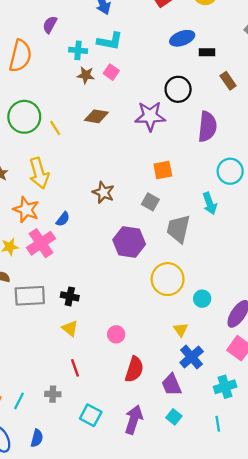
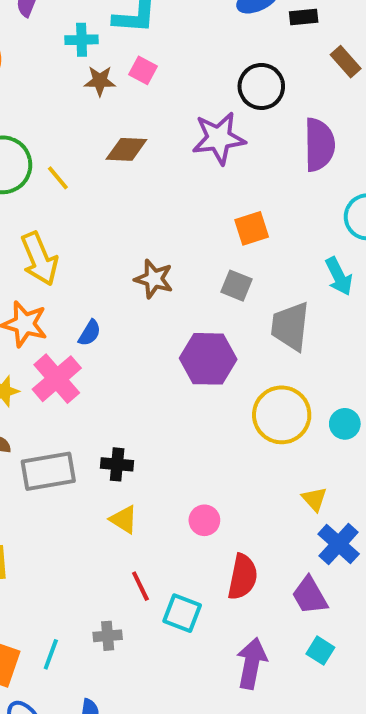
cyan circle: (202, 299) -> (345, 424), moved
cyan square: (91, 415) -> (182, 613), moved

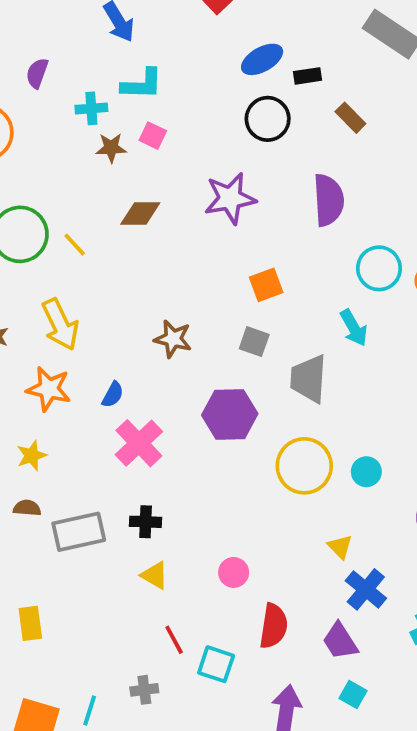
black circle: (261, 86) -> (268, 119), moved
pink cross: (57, 379) -> (139, 443), moved

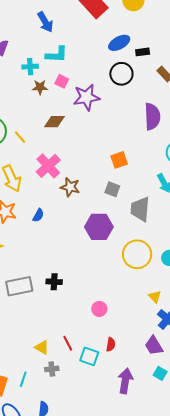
purple star: (230, 198) -> (86, 97), moved
pink cross: (139, 443) -> (48, 166), moved
yellow triangle: (155, 575) -> (42, 347), moved
red semicircle: (274, 626) -> (111, 344), moved, size x0.6

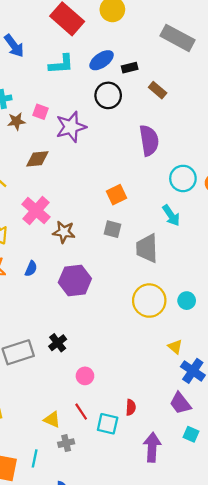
cyan L-shape: (57, 54) -> (61, 64), moved
purple hexagon: (99, 227) -> (75, 280), moved
black cross: (54, 282) -> (58, 343), turned -35
pink circle: (99, 309) -> (85, 376), moved

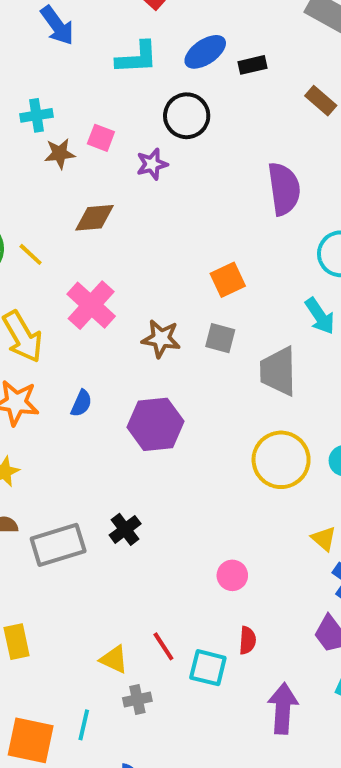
brown rectangle: (158, 90) -> (321, 101), moved
black circle: (108, 95) -> (187, 116), moved
purple star: (71, 127) -> (152, 164), size x0.6
brown star: (64, 232) -> (161, 339), moved
pink circle: (85, 376) -> (232, 575), moved

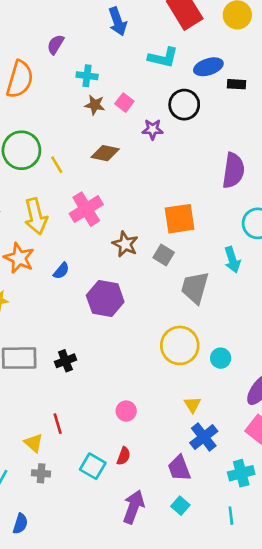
orange square: (228, 280) -> (180, 219), size x1.4
red line: (163, 646) -> (58, 424), moved

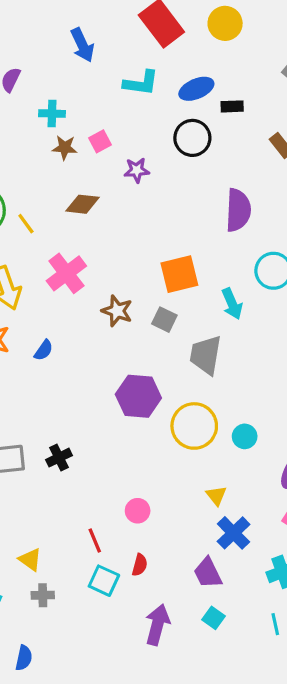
pink square: (124, 103) -> (100, 141), turned 30
black circle: (184, 105) -> (192, 138), moved
cyan arrow: (232, 260) -> (232, 304), moved
purple hexagon: (105, 299) -> (138, 396), moved
red line: (58, 424) -> (95, 540), moved

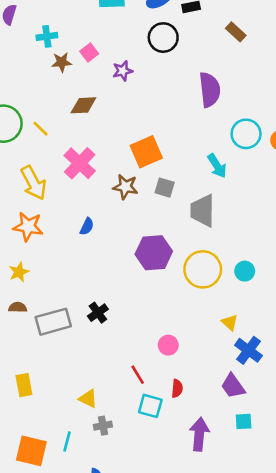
orange square: (179, 274) -> (146, 152), moved
blue semicircle: (44, 350) -> (87, 226), moved
cyan square: (213, 618) -> (244, 421), turned -30

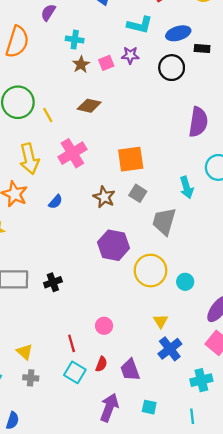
brown star: (62, 62) -> (81, 64), turned 30
purple star: (123, 71) -> (130, 55), moved
brown star: (125, 187) -> (104, 197), moved
blue semicircle: (87, 226) -> (56, 202), moved
purple trapezoid: (233, 386) -> (130, 370), moved

